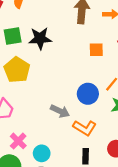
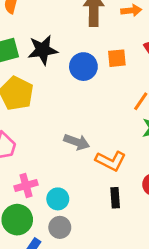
blue circle: (88, 94) -> (83, 67), moved
pink cross: (18, 141) -> (26, 186), turned 35

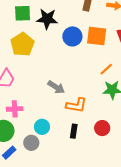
orange square: (117, 58) -> (97, 36), size x1.5
orange L-shape: (111, 161) -> (76, 105), turned -30
cyan circle: (58, 199) -> (42, 127), moved

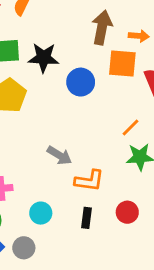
orange square: (97, 36) -> (122, 64), moved
gray circle: (31, 143) -> (24, 248), moved

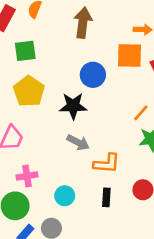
brown arrow: (102, 27) -> (83, 23), moved
black star: (44, 58) -> (73, 106), moved

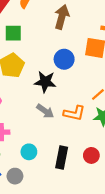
orange L-shape: (107, 163) -> (74, 113), moved
black rectangle: (106, 197) -> (62, 158), size x1.5

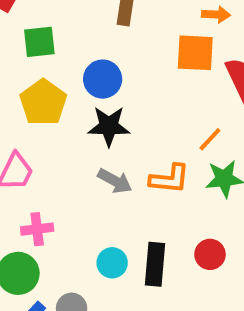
blue circle: (64, 59) -> (103, 79), moved
cyan circle: (29, 152) -> (112, 263), moved

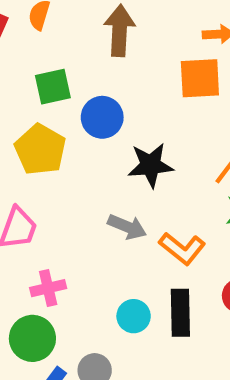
green square: (39, 42) -> (53, 87), moved
black star: (109, 126) -> (151, 165), moved
orange L-shape: (170, 179) -> (182, 248), moved, turned 39

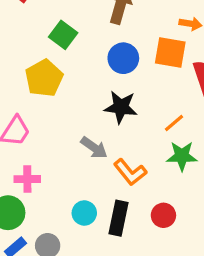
green square: (53, 87) -> (63, 35), turned 36
blue circle: (102, 117) -> (123, 58), moved

